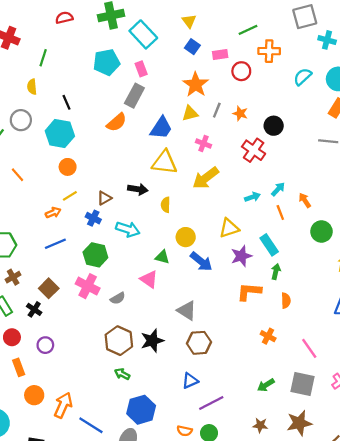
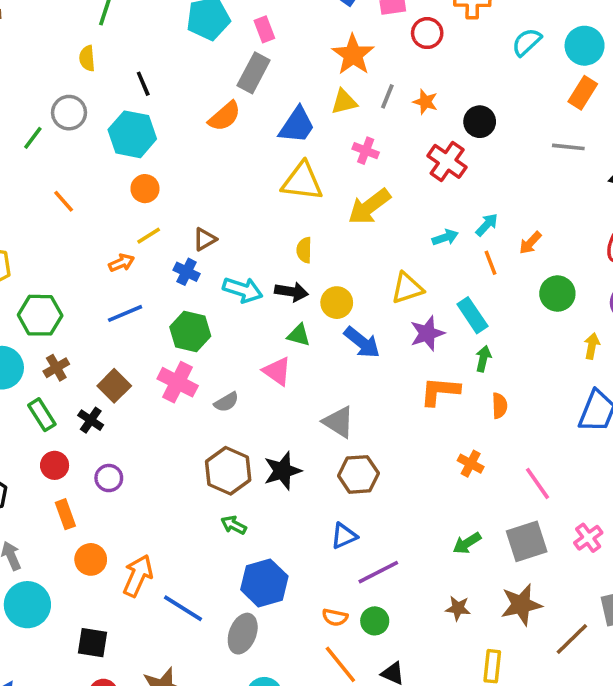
black arrow: (138, 189) -> (292, 292), moved
orange arrow: (305, 200) -> (530, 243), turned -104
gray square: (303, 384) -> (527, 541), turned -30

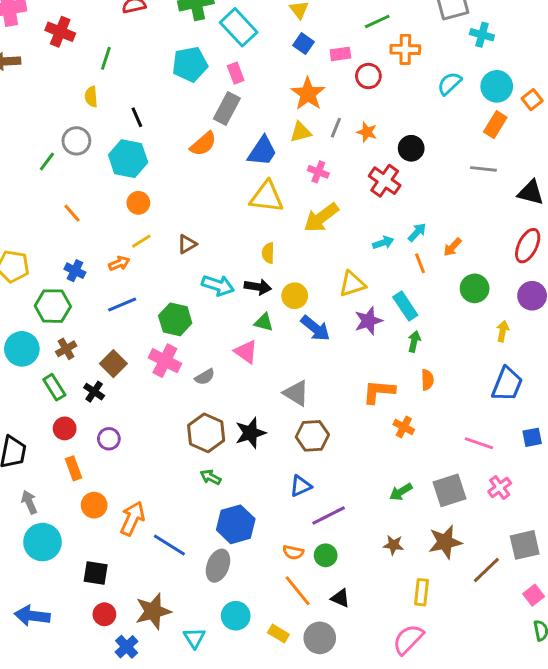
blue cross: (187, 272) -> (75, 271), moved
orange L-shape: (440, 391) -> (379, 392), moved
pink line: (538, 483) -> (479, 443), moved, turned -36

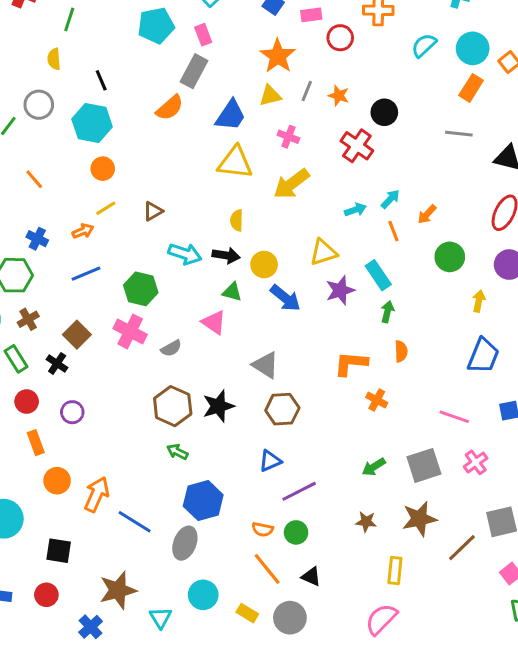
red circle: (104, 614) -> (46, 595), moved

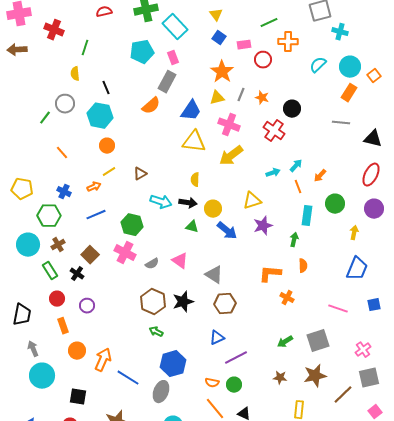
pink cross: (288, 137) -> (229, 125), size x1.5
cyan rectangle: (378, 275) -> (307, 216), moved, turned 42
pink triangle: (214, 322) -> (180, 261), moved
pink cross: (476, 462) -> (363, 350), moved

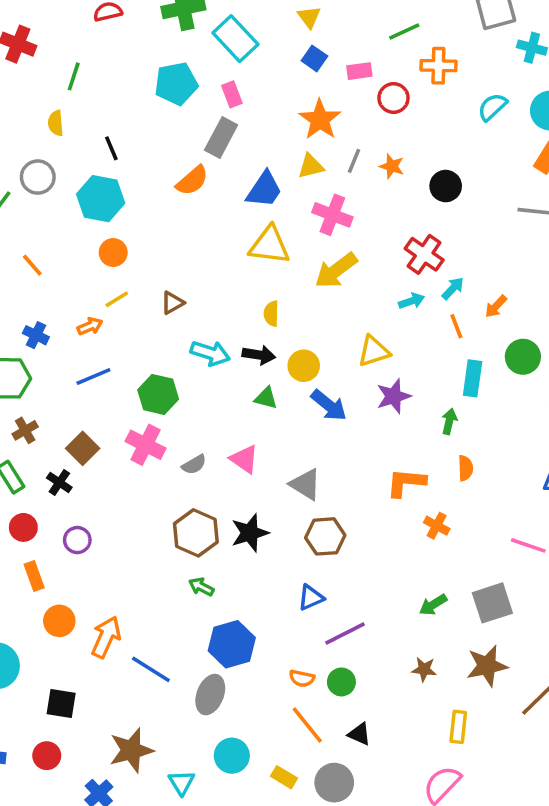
red cross: (274, 131) -> (424, 254), moved

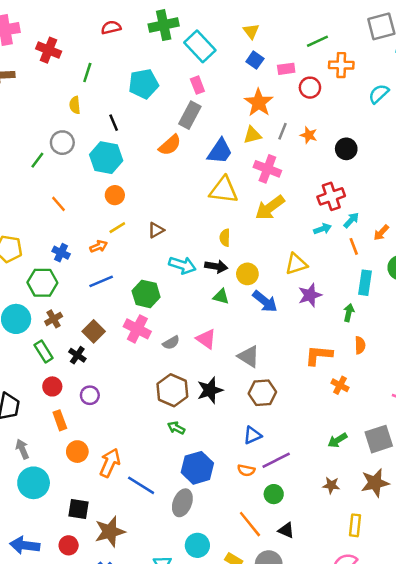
cyan pentagon: (176, 84) -> (144, 84), moved
red cross: (424, 254) -> (331, 196), turned 36
orange semicircle: (302, 678) -> (246, 470), moved
brown star: (131, 750) -> (110, 532), moved

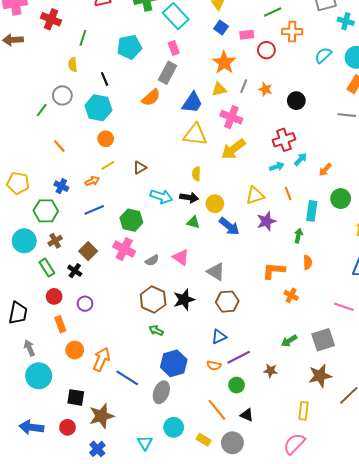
orange line: (354, 246) -> (288, 193), moved
brown star: (331, 485) -> (271, 371), moved

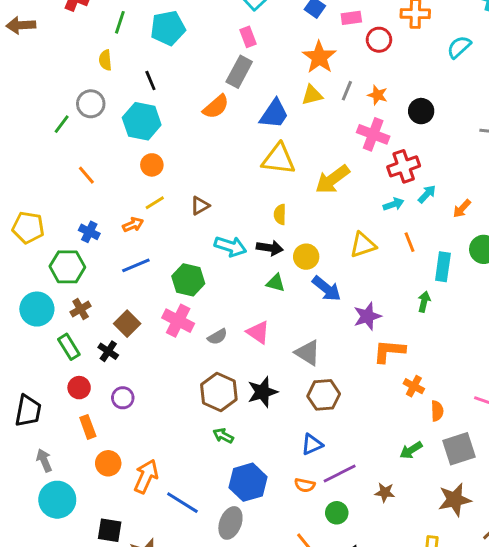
cyan pentagon: (129, 47) -> (168, 28), moved
pink cross: (231, 117) -> (373, 134), moved
purple star: (266, 221) -> (367, 316), moved
orange semicircle: (308, 262) -> (437, 411), moved

